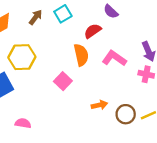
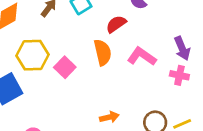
pink square: (63, 81) -> (65, 67), moved
orange arrow: (99, 105) -> (109, 117), moved

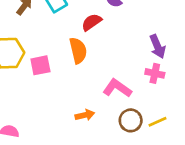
pink L-shape: (142, 56) -> (117, 88), moved
pink square: (65, 67) -> (40, 65), turned 35

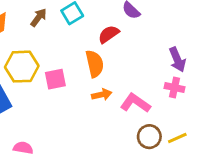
orange arrow: (85, 115) -> (102, 95), moved

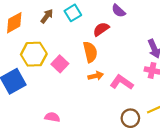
pink square: (55, 79) -> (60, 64), turned -35
brown circle: (149, 137) -> (130, 118), moved
pink semicircle: (23, 148) -> (52, 117), moved

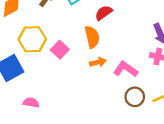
pink semicircle: (52, 117) -> (31, 103), moved
brown circle: (130, 118) -> (135, 97), moved

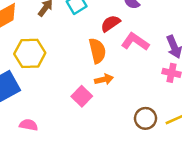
pink square: (60, 50) -> (82, 96), moved
pink L-shape: (125, 69) -> (135, 42), moved

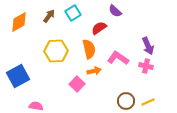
pink L-shape: (135, 42) -> (118, 58), moved
yellow hexagon: (30, 53) -> (56, 51), moved

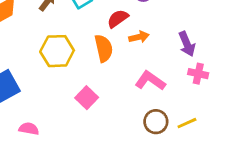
pink L-shape: (118, 58) -> (150, 81), moved
pink cross: (146, 66) -> (198, 74), moved
orange arrow: (94, 71) -> (139, 37), moved

